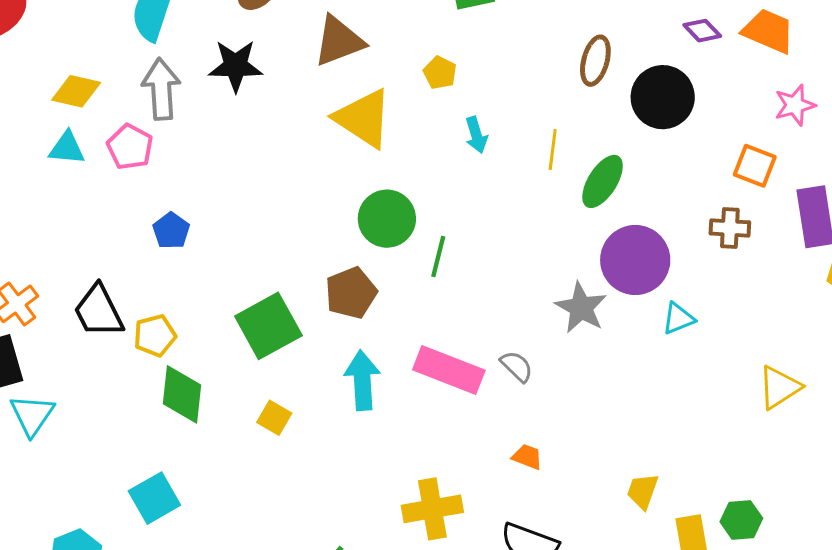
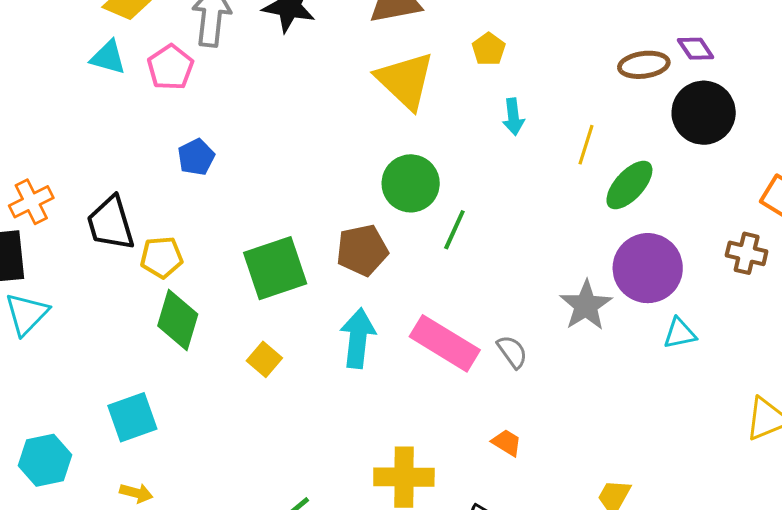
purple diamond: (702, 31) -> (696, 49), moved
brown ellipse: (595, 61) -> (644, 65), turned 57

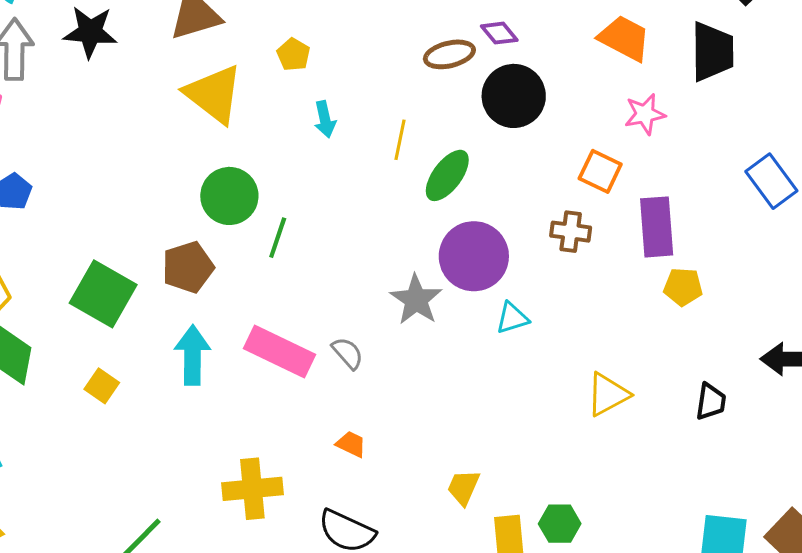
green square: (275, 268) -> (103, 294), turned -36

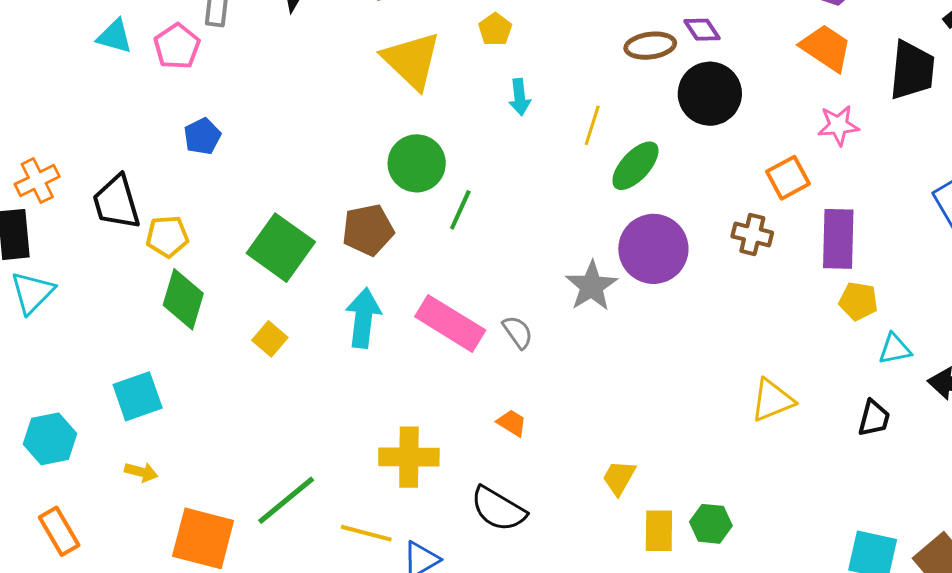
orange square: (600, 171) -> (788, 178), turned 30
cyan triangle: (512, 318) -> (895, 349), moved

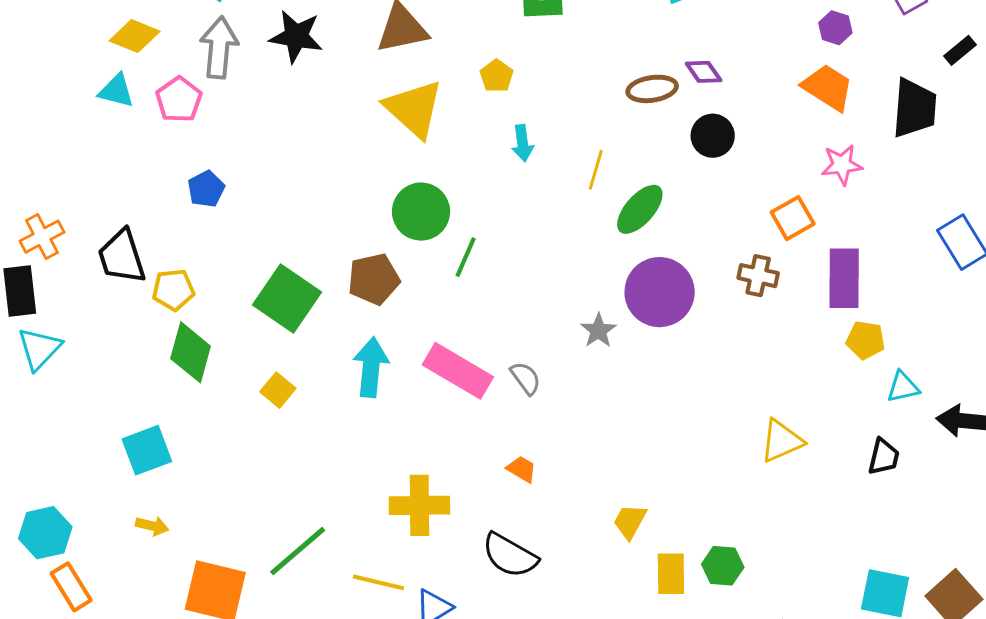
black circle: (710, 94) -> (713, 136), size x0.7
gray star: (592, 286) -> (598, 331), size x0.7
cyan hexagon: (50, 439) -> (45, 533), moved

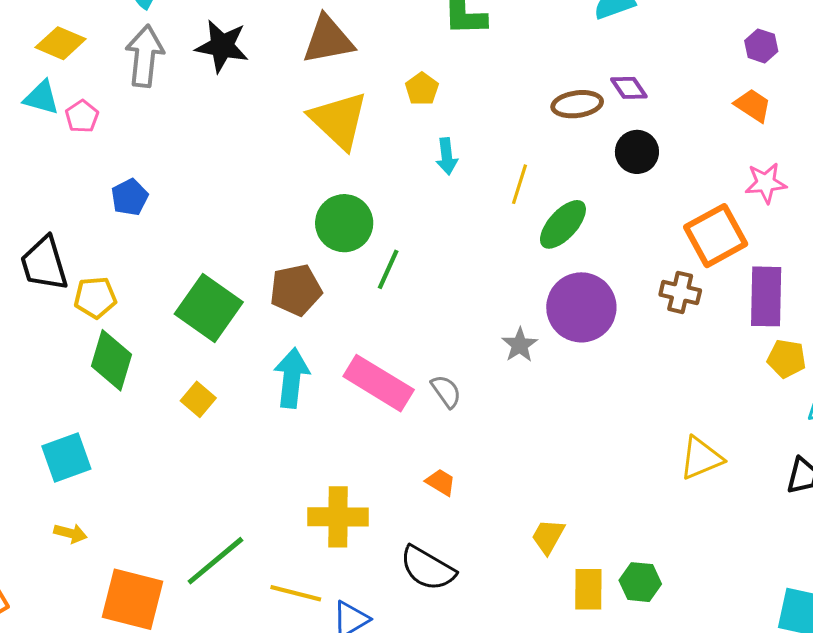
orange trapezoid: (828, 87) -> (753, 105), size x0.7
pink pentagon: (179, 100) -> (82, 116), moved, size x0.7
orange square: (793, 218) -> (716, 236), size x1.4

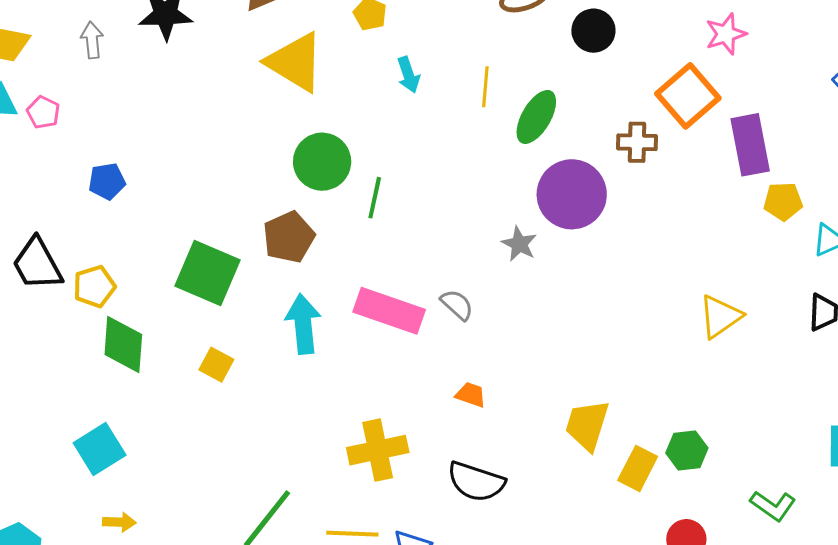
gray arrow: (145, 56) -> (92, 40), size x0.6
blue pentagon: (130, 197) -> (107, 181), turned 30
brown cross: (680, 292) -> (637, 142), moved
yellow trapezoid: (548, 536) -> (587, 425), size x1.4
yellow rectangle: (588, 589) -> (638, 468), turned 39

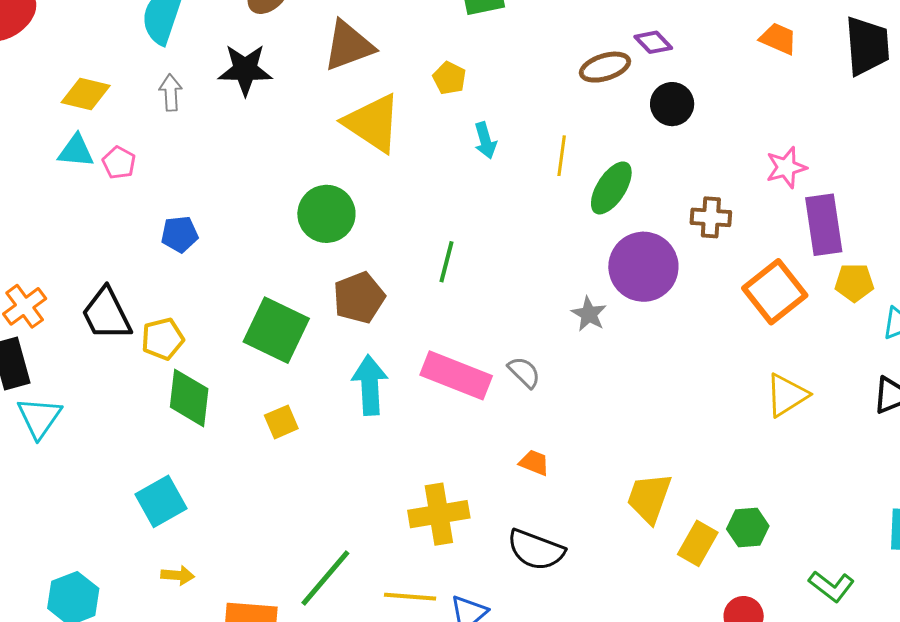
pink star: (726, 34) -> (786, 167), moved
orange square: (688, 96) -> (775, 292), moved
green circle: (322, 162) -> (326, 214), moved
yellow square: (216, 365) -> (281, 422), turned 36

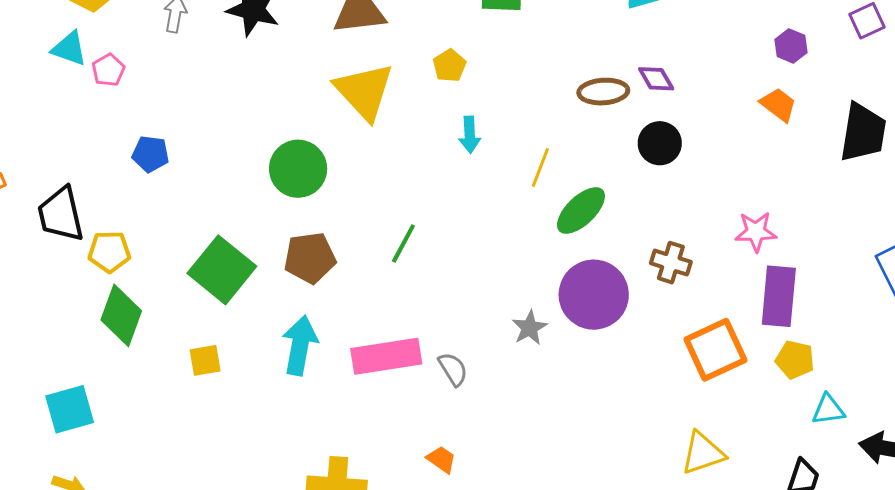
pink rectangle: (456, 375) -> (386, 356), turned -44

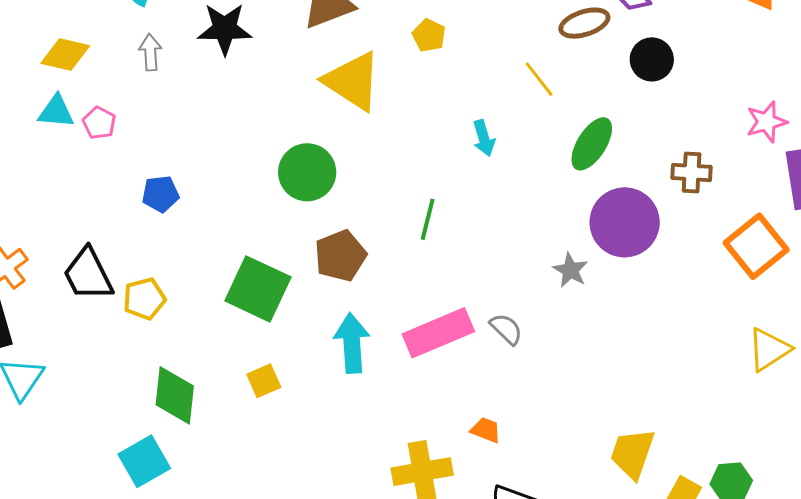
cyan arrow: (470, 135) -> (484, 138), moved
yellow line: (540, 167) -> (539, 79), moved, turned -45
green diamond: (121, 315) -> (175, 395), moved
orange trapezoid: (441, 459) -> (486, 430), moved

